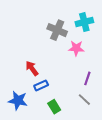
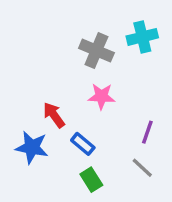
pink star: (76, 48) -> (102, 96), moved
blue rectangle: (41, 85) -> (83, 144), moved, turned 64
blue star: (18, 101) -> (32, 147), moved

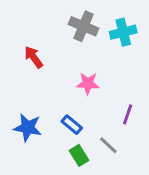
gray cross: (96, 51) -> (84, 26), moved
red arrow: (54, 115) -> (34, 57), moved
gray line: (142, 168) -> (108, 145), moved

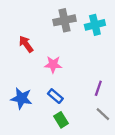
gray cross: (84, 26) -> (64, 20), turned -35
pink star: (88, 84) -> (53, 64), moved
gray line: (108, 145) -> (103, 114), moved

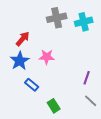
red arrow: (26, 44) -> (23, 39), turned 77
blue rectangle: (55, 96) -> (32, 85), moved
blue star: (21, 98) -> (20, 61), moved, turned 30

